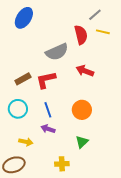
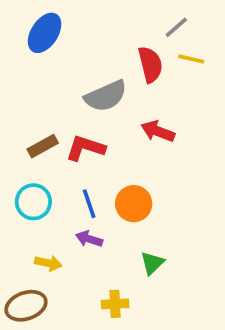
red L-shape: (46, 80) -> (85, 148), turned 30
orange circle: (82, 110) -> (134, 204), moved

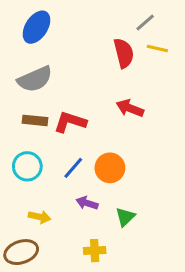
gray semicircle: (106, 96) -> (35, 79), moved
brown rectangle: (43, 146) -> (35, 120), turned 35
blue line: (89, 204) -> (73, 168), turned 60
purple arrow: (89, 239) -> (87, 203), moved

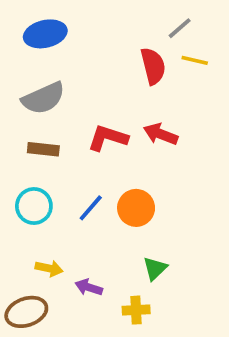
blue ellipse: (36, 27) -> (45, 34), turned 44
red L-shape: (70, 122) -> (108, 138), moved
purple arrow: (87, 203) -> (89, 287), moved
yellow cross: (95, 251) -> (136, 310), moved

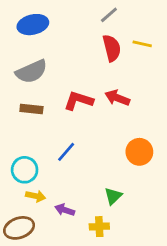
gray line: (180, 28) -> (109, 15), moved
cyan circle: (34, 206) -> (25, 170), moved
orange circle: (136, 208) -> (139, 152), moved

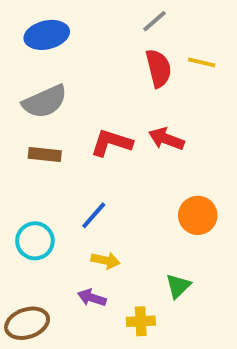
yellow arrow: (36, 196) -> (106, 260), moved
green triangle: (113, 196) -> (178, 286), moved

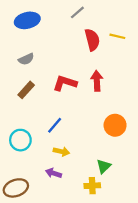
gray line: (155, 21) -> (77, 12), moved
gray semicircle: (45, 102) -> (26, 59), size x0.6
red arrow: (166, 139) -> (97, 81), turned 66
brown rectangle: (45, 155) -> (26, 90), turned -54
yellow cross: (141, 321) -> (92, 186), moved

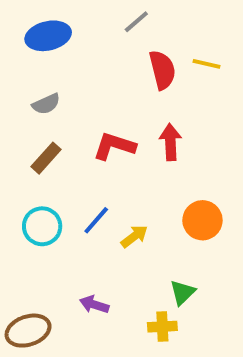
cyan circle: (20, 140) -> (42, 226), moved
yellow arrow: (61, 151) -> (134, 236), moved, turned -49

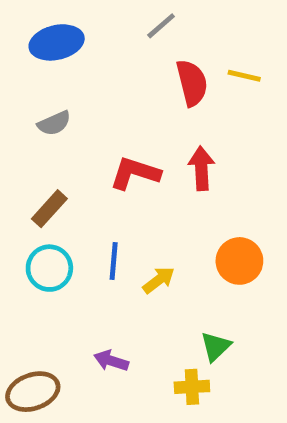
brown rectangle: (46, 158) -> (49, 209), moved
blue line: (96, 220) -> (114, 261), turned -36

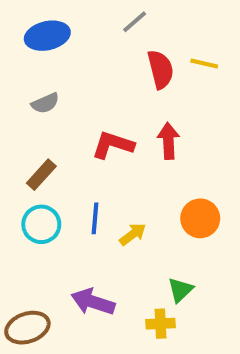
purple arrow: (111, 361) -> (93, 302), size x1.5

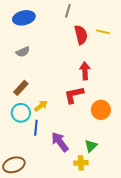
gray line: (135, 22) -> (68, 11), turned -32
red L-shape: (113, 145) -> (74, 95), moved, turned -30
blue line: (95, 218) -> (36, 128), moved
yellow arrow: (133, 234) -> (41, 106), moved
purple arrow: (93, 302) -> (60, 142), moved, turned 35

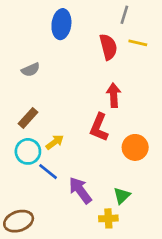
gray line: (68, 11) -> (124, 15), moved
blue ellipse: (24, 18) -> (61, 24), moved, turned -70
red L-shape: (74, 95) -> (99, 127), turned -55
blue line: (36, 128) -> (48, 172), turned -56

